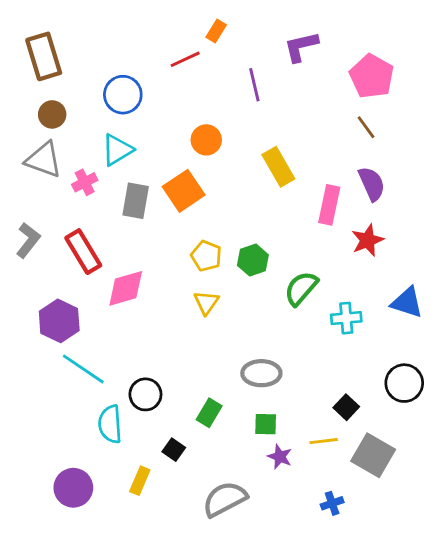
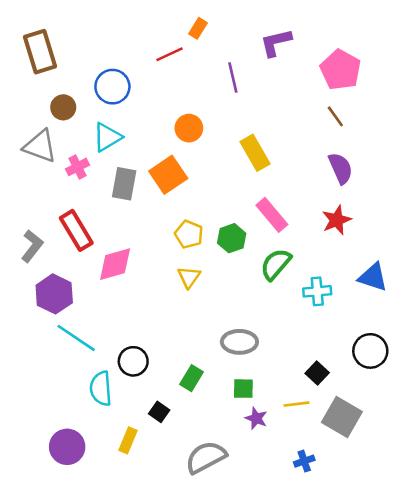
brown circle: (52, 114) -> (63, 107), moved
pink rectangle: (329, 205) -> (272, 215), moved, turned -52
gray L-shape: (28, 240) -> (32, 246), moved

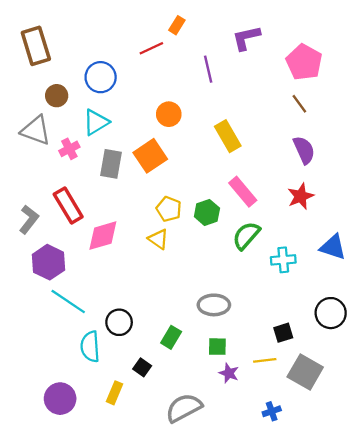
yellow triangle: (189, 277) -> (158, 239), moved, turned -30
black square: (317, 373) -> (283, 333), turned 30

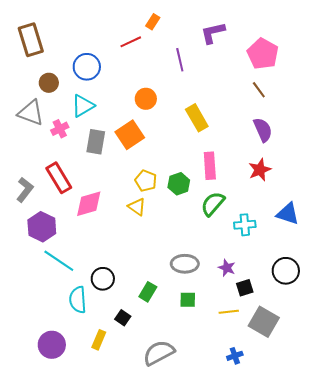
pink rectangle: (243, 192) -> (210, 166), turned 36
purple star: (229, 373) -> (227, 268), moved

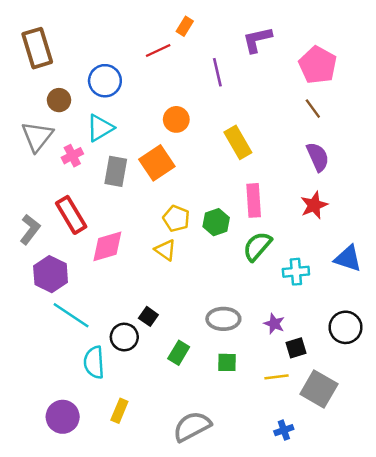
gray triangle: (31, 113) -> (37, 136), turned 48
black square: (123, 318) -> (148, 316), moved

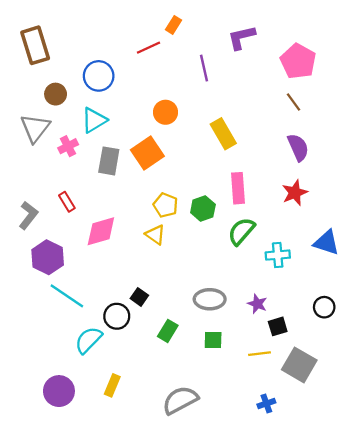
red rectangle: (71, 215) -> (67, 202), size x0.6
black circle: (346, 327) -> (324, 307), size x0.7
cyan semicircle: (94, 362) -> (88, 340), turned 48

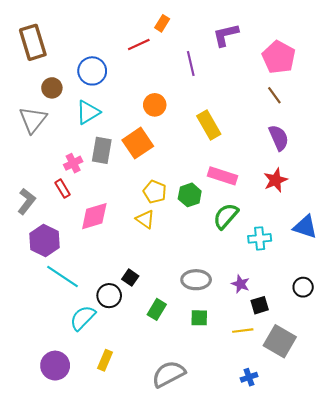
pink cross: (68, 146) -> (73, 163), moved
pink rectangle: (238, 188) -> (223, 176), turned -68

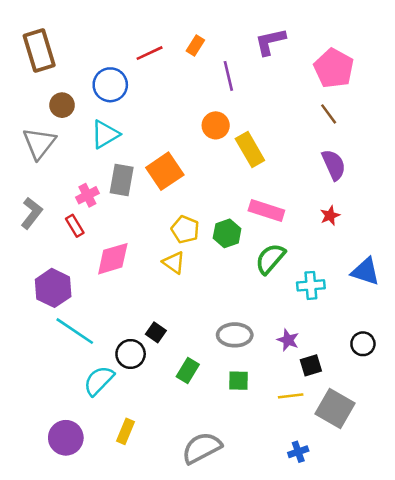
orange rectangle: (162, 23) -> (195, 45), moved
red line: (139, 44) -> (150, 53), moved
orange circle: (155, 105) -> (216, 125), moved
red star: (276, 180) -> (330, 216), size x0.7
gray L-shape: (26, 201) -> (32, 213), moved

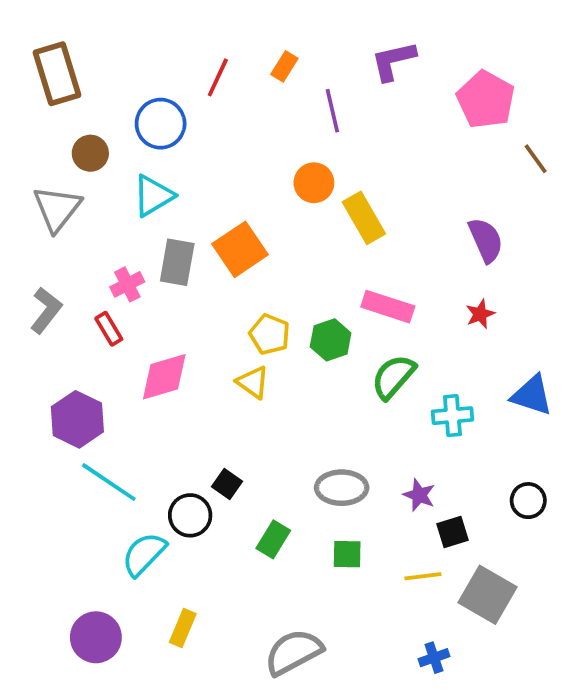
red line: (150, 53) -> (218, 77), turned -40
brown line: (329, 114) -> (536, 159), moved

